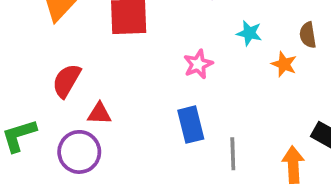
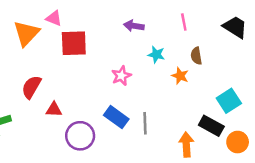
blue rectangle: (191, 125) -> (116, 117), turned -40
purple circle: (79, 152) -> (80, 136), moved
gray line: (233, 154) -> (145, 123), moved

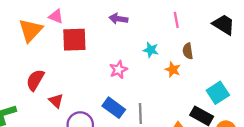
purple arrow: (134, 26) -> (118, 19), moved
red triangle: (54, 110) -> (56, 101), turned 42

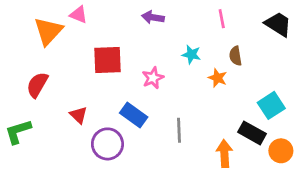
red square: (74, 40) -> (107, 60), moved
red semicircle: (35, 80) -> (37, 85), moved
blue rectangle: (114, 108) -> (134, 115), moved

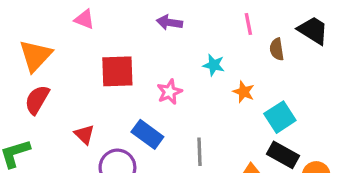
orange triangle: (48, 31) -> (35, 56), moved
brown semicircle: (235, 56) -> (277, 49), moved
cyan square: (271, 105) -> (280, 117), moved

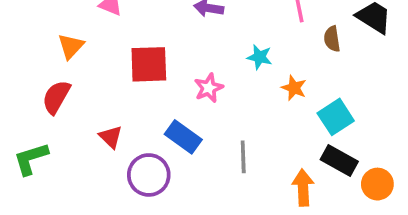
orange triangle: (35, 56) -> (71, 46), moved, size x0.7

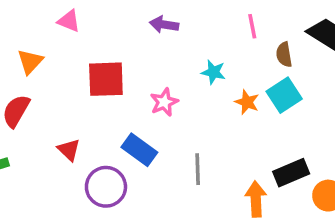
cyan square: (336, 117) -> (284, 95), moved
black rectangle: (339, 160) -> (291, 173), turned -52

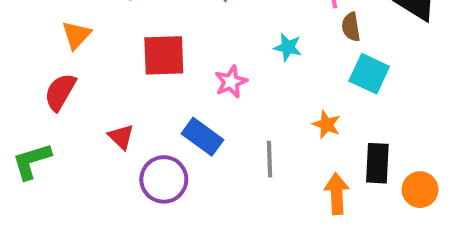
brown semicircle: (284, 54) -> (351, 27), moved
cyan square: (284, 95) -> (369, 74), turned -32
orange star: (247, 102) -> (326, 125), moved
black rectangle: (291, 173) -> (377, 163), turned -64

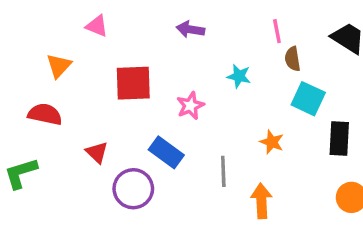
red semicircle: (60, 92) -> (45, 114), turned 72
black rectangle: (377, 163) -> (339, 139), moved
orange arrow: (337, 194) -> (261, 201), moved

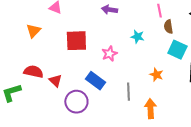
red semicircle: (45, 114) -> (33, 72), moved

